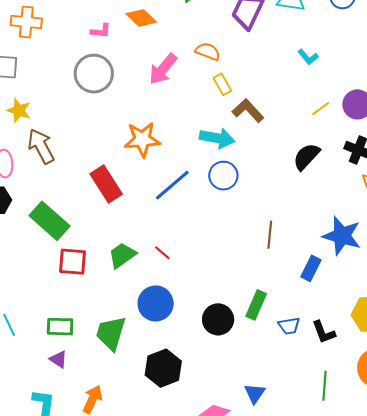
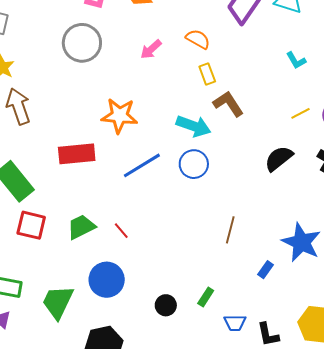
pink arrow: (163, 69) -> (151, 49), size x0.7
red rectangle: (106, 184) -> (77, 154), turned -72
blue rectangle: (311, 268) -> (266, 270), size x0.7
green rectangle: (256, 305) -> (206, 297), size x0.7
black circle: (218, 319) -> (166, 305), size x0.7

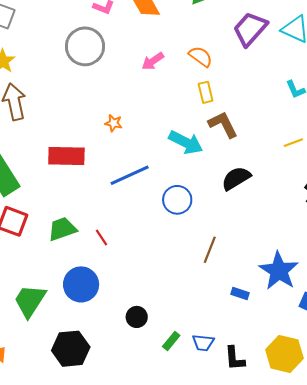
orange star: (119, 116) -> (113, 123), size x0.5
black semicircle: (279, 158) -> (236, 178), moved
blue circle: (194, 164) -> (177, 200), moved
blue rectangle: (266, 270) -> (240, 294), turned 66
green rectangle: (206, 297) -> (171, 341), moved

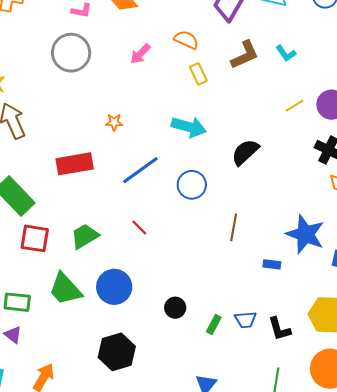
brown L-shape: (223, 125) -> (245, 55), moved, turned 104
red line: (101, 237) -> (139, 227), moved
green trapezoid: (30, 301) -> (65, 289), moved, turned -63

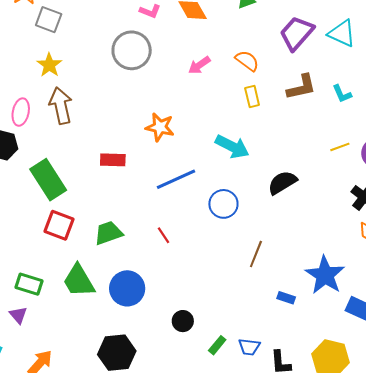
orange star: (114, 122) -> (160, 127), size x1.6
red rectangle: (75, 164) -> (113, 160), size x0.7

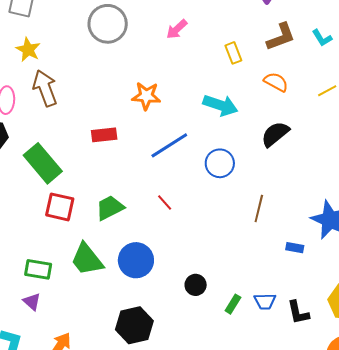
orange semicircle: (247, 61) -> (276, 82), moved

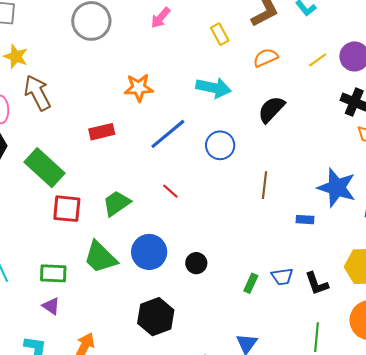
orange semicircle: (276, 82) -> (266, 58), turned -45
black circle: (196, 285) -> (196, 263), moved

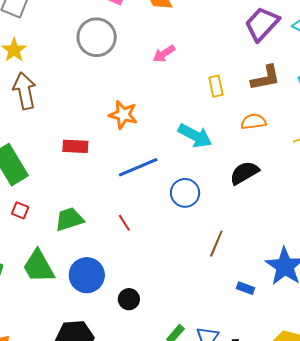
red square: (67, 209) -> (20, 210), size x0.6

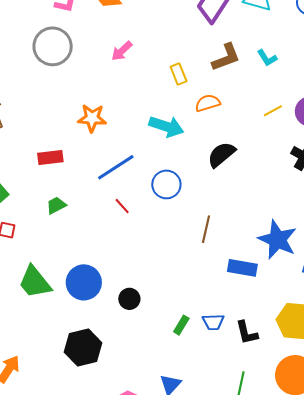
orange semicircle: (253, 122) -> (208, 103), moved
green trapezoid: (69, 219) -> (56, 205), moved, size x0.7
red line: (124, 223) -> (122, 206), moved
blue rectangle: (246, 288) -> (242, 268), size x1.6

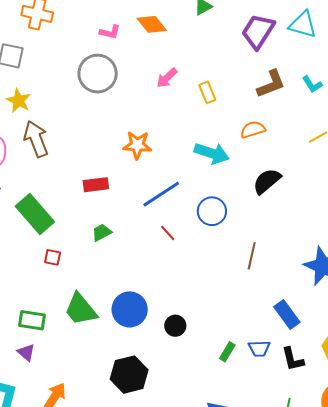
yellow rectangle: (179, 74) -> (207, 92), moved
blue rectangle: (242, 268) -> (287, 314), moved, turned 44

